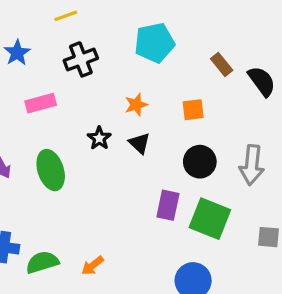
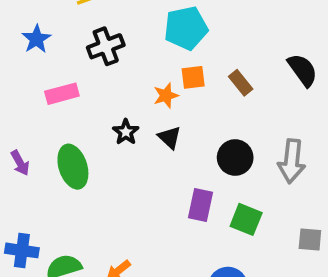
brown rectangle: (222, 64) -> (241, 83), moved
orange square: (193, 110) -> (193, 77), moved
green square: (210, 219) -> (246, 219), size x0.7

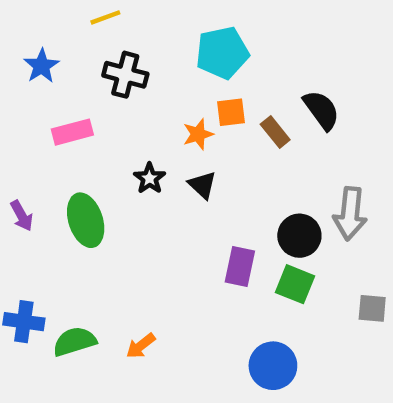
black cross: (106, 46) -> (125, 75), turned 36
black semicircle: (303, 70) -> (321, 110), moved
brown rectangle: (241, 83) -> (275, 132), moved
black circle: (235, 157) -> (299, 236), moved

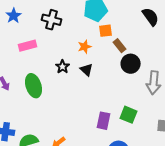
black semicircle: (321, 110) -> (151, 17), moved
orange square: (231, 112) -> (106, 31), moved
black circle: (299, 236) -> (131, 64), moved
purple rectangle: (240, 267) -> (104, 121), moved

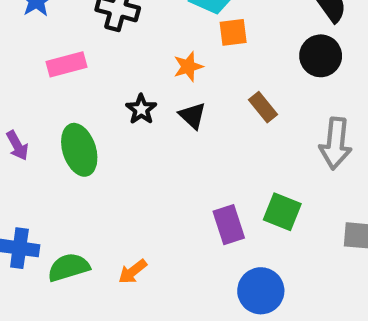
brown rectangle: (120, 46) -> (263, 107), moved
black circle: (131, 64) -> (321, 56), moved
purple rectangle: (104, 121) -> (229, 225), turned -30

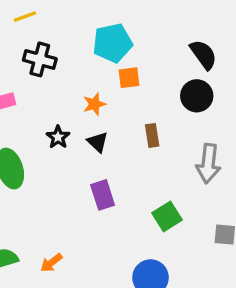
brown rectangle: (263, 107) -> (152, 135), turned 30
green square: (282, 212) -> (167, 216), turned 36
purple rectangle: (229, 225) -> (103, 195), moved

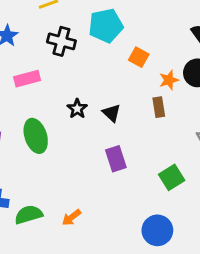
cyan pentagon: (112, 43) -> (106, 26), moved
orange square: (129, 78) -> (139, 57), turned 36
orange star: (94, 104) -> (169, 80), moved

